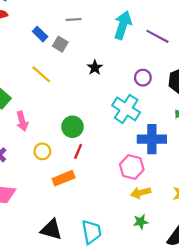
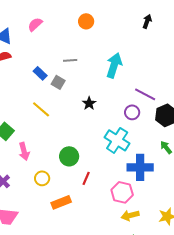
purple line: (157, 36) -> (145, 94), moved
red line: (78, 151) -> (86, 178), moved

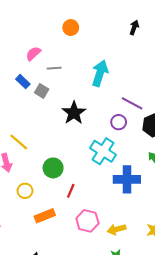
pink semicircle: (35, 24) -> (33, 54), moved
black star: (89, 103) -> (74, 113), size x1.6
yellow line: (41, 109) -> (19, 142), moved
pink hexagon: (122, 192) -> (87, 221), moved

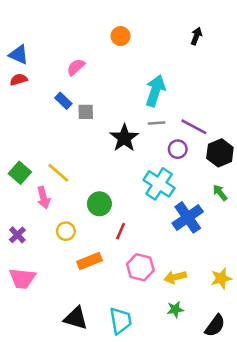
gray line: (54, 68) -> (157, 123), moved
gray square: (42, 91) -> (86, 112), turned -32
blue cross: (127, 179) -> (188, 217), turned -35

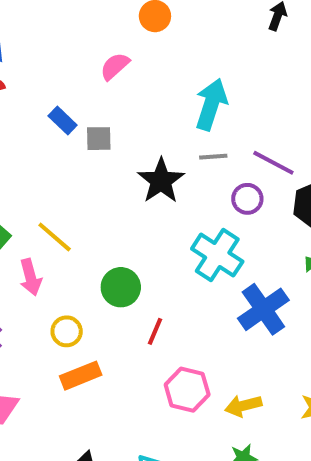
pink semicircle: (76, 67) -> (115, 66), moved
orange rectangle: (89, 261) -> (81, 376), moved

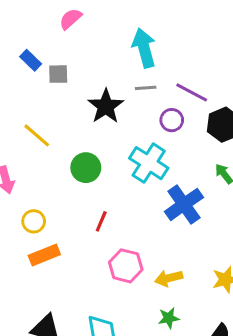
cyan arrow: (211, 104) -> (144, 48), turned -33
yellow line: (55, 237) -> (37, 135), moved
green circle: (121, 287) -> (86, 168), moved

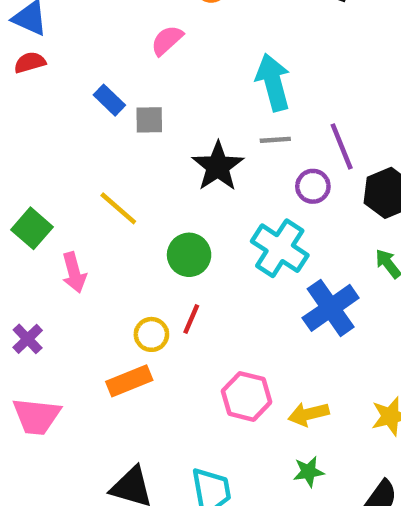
purple line: (192, 92) -> (342, 146), turned 40
yellow circle: (34, 221) -> (151, 334), moved
red line: (101, 221) -> (191, 319), moved

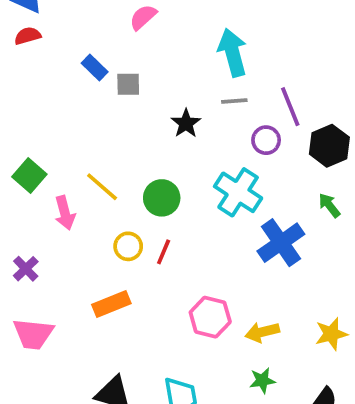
black star: (218, 166) -> (186, 123), size x0.7
yellow line: (118, 208) -> (102, 187), moved
yellow circle: (151, 334) -> (128, 246), moved

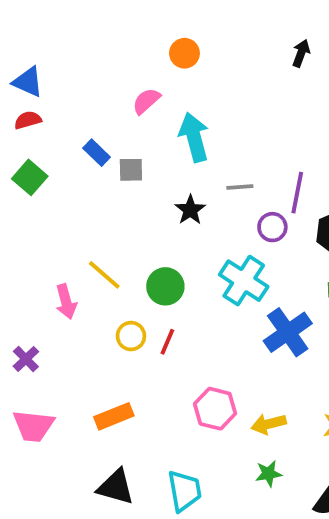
cyan arrow: (233, 53) -> (194, 137), moved
purple line: (290, 107) -> (297, 193), turned 33
green square: (29, 176) -> (30, 177), moved
orange rectangle: (111, 304) -> (114, 416), moved

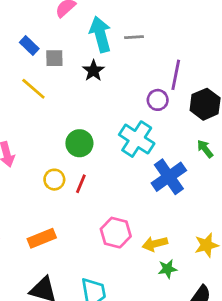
gray line: (240, 187) -> (134, 37), moved
black star: (190, 210) -> (93, 71), moved
yellow line: (104, 275) -> (33, 89), moved
green star: (269, 474) -> (167, 269), moved

